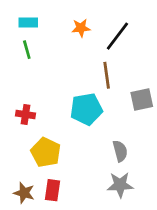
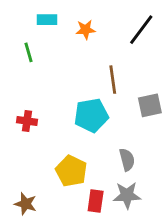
cyan rectangle: (28, 23) -> (47, 20), moved
black line: (117, 36) -> (141, 30), moved
yellow pentagon: (46, 152) -> (71, 171), moved
red rectangle: (53, 190) -> (96, 201), moved

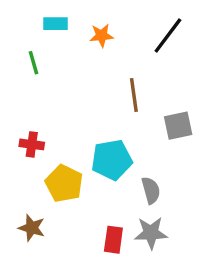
cyan pentagon: (91, 115) -> (112, 160), moved
yellow pentagon: (71, 171) -> (64, 184), moved
brown star: (26, 204) -> (32, 228), moved

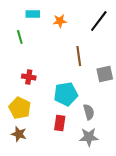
red cross: (32, 144) -> (29, 77), moved
yellow pentagon: (64, 184) -> (20, 108), moved
red rectangle: (113, 240) -> (60, 123), moved

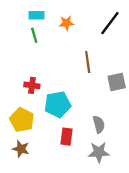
green line: (20, 37) -> (34, 35), moved
cyan pentagon: (66, 94) -> (58, 104), moved

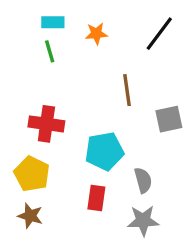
red cross: (32, 85) -> (46, 124), size x1.5
cyan pentagon: (58, 104) -> (104, 151), moved

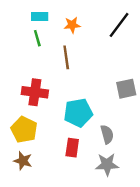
brown line: (127, 90) -> (66, 57), moved

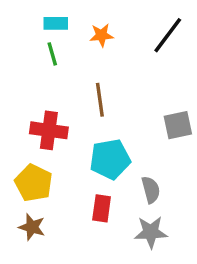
brown line: (66, 57) -> (100, 100), moved

